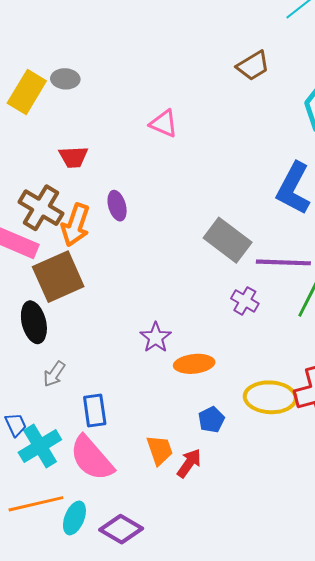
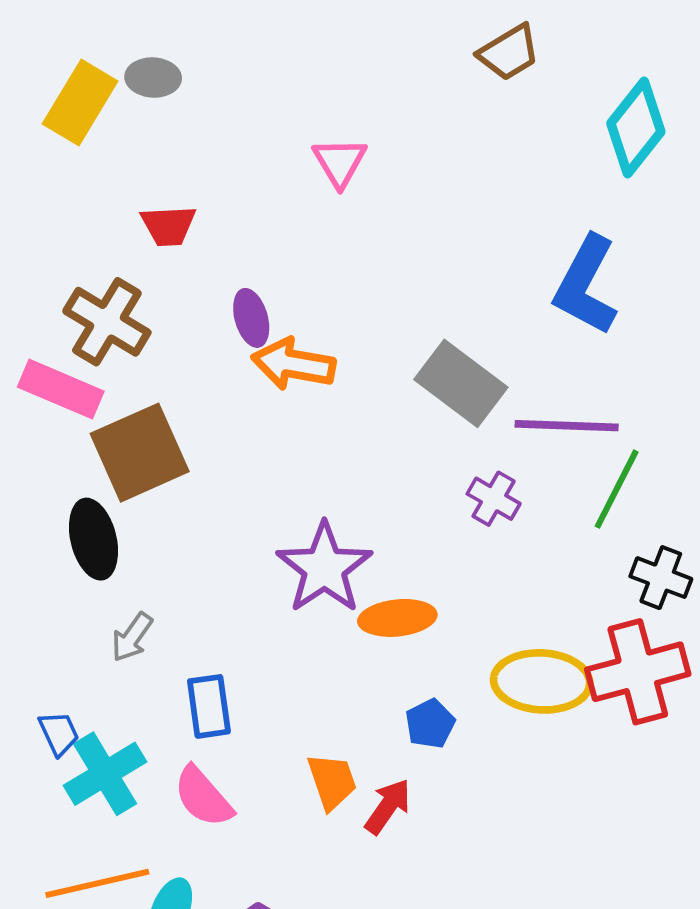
pink triangle: (164, 123) -> (340, 162), turned 36
orange arrow: (75, 225) -> (294, 364), moved, turned 81
purple star: (156, 337) -> (324, 568), size x1.6
pink semicircle: (92, 458) -> (203, 797), size x0.7

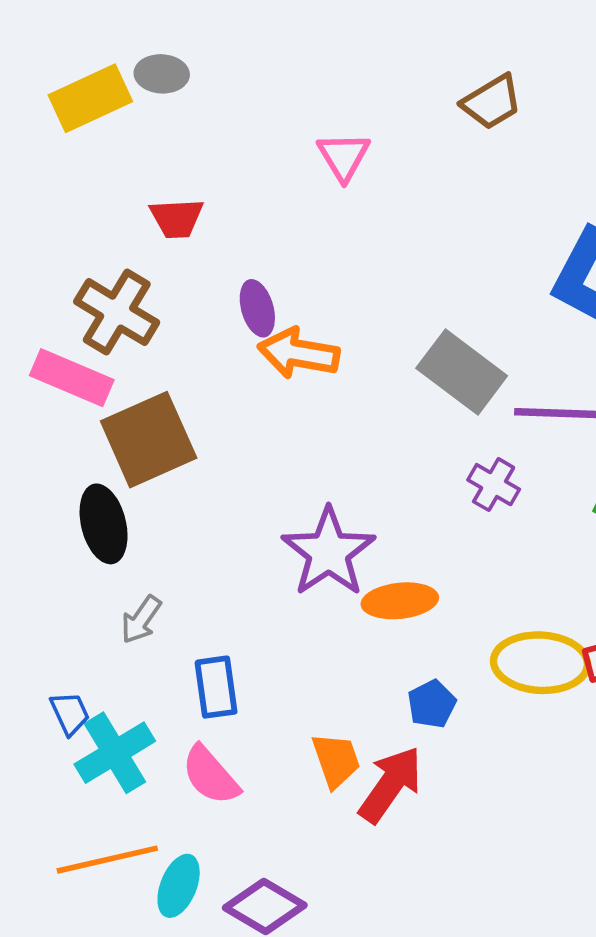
brown trapezoid: (509, 52) -> (492, 102), moved
yellow rectangle: (80, 102) -> (90, 98), turned 34
red arrow: (388, 806) -> (390, 785), size x1.4

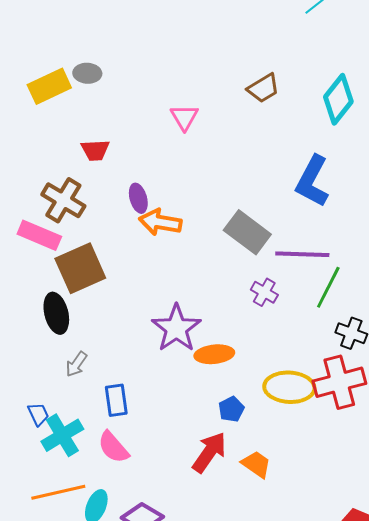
orange trapezoid: (336, 760) -> (256, 464), moved, turned -36

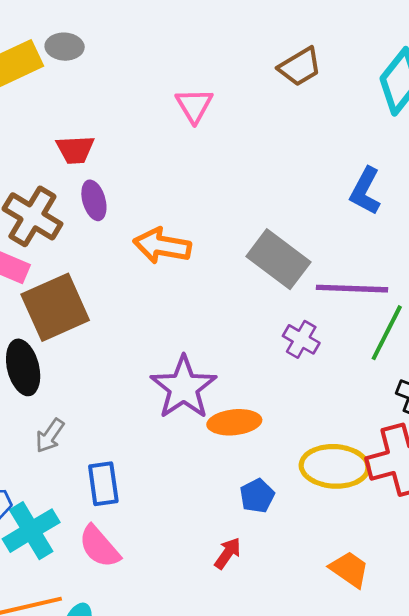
blue L-shape: (312, 181) -> (365, 191), size x0.7
purple ellipse: (138, 198) -> (94, 200), moved
red arrow: (209, 452) -> (228, 553), size x0.6
orange trapezoid: (256, 464) -> (349, 569), moved

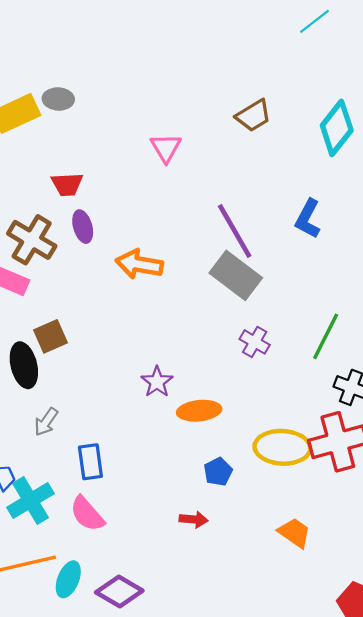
purple line: (352, 289) -> (235, 231), moved, turned 58
brown square: (55, 307) -> (51, 336), moved, size x0.6
purple star: (184, 388) -> (157, 382), size x0.6
red arrow: (228, 553) -> (194, 519), turned 60

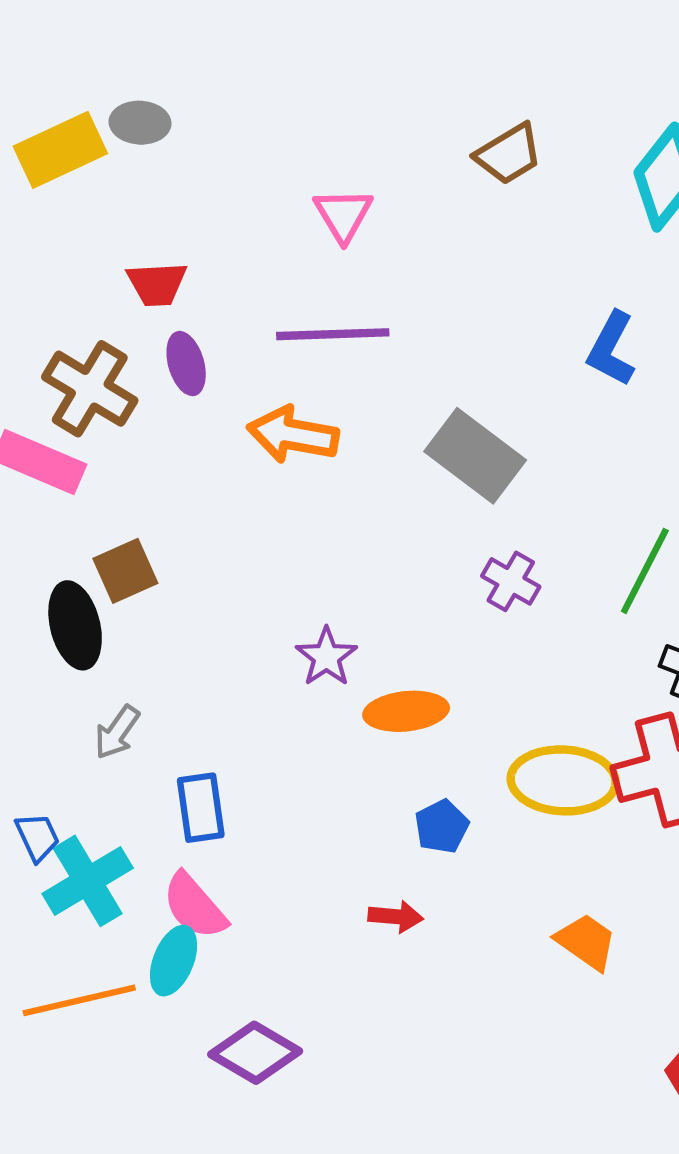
purple line: (235, 231) -> (333, 334), moved, turned -62
cyan ellipse: (68, 579) -> (174, 961), moved

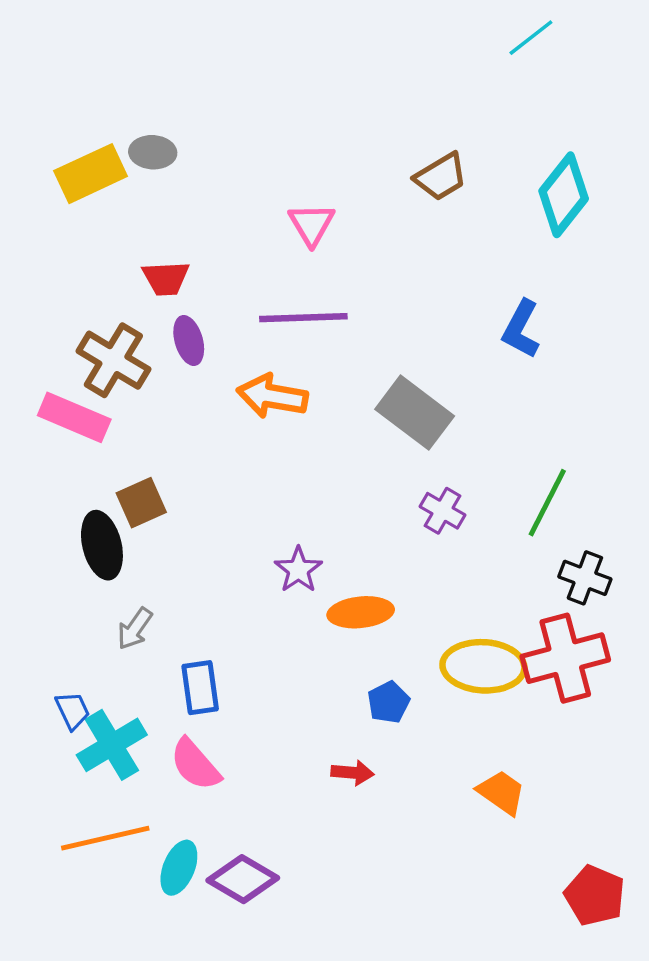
cyan ellipse: (174, 961) -> (179, 868), moved

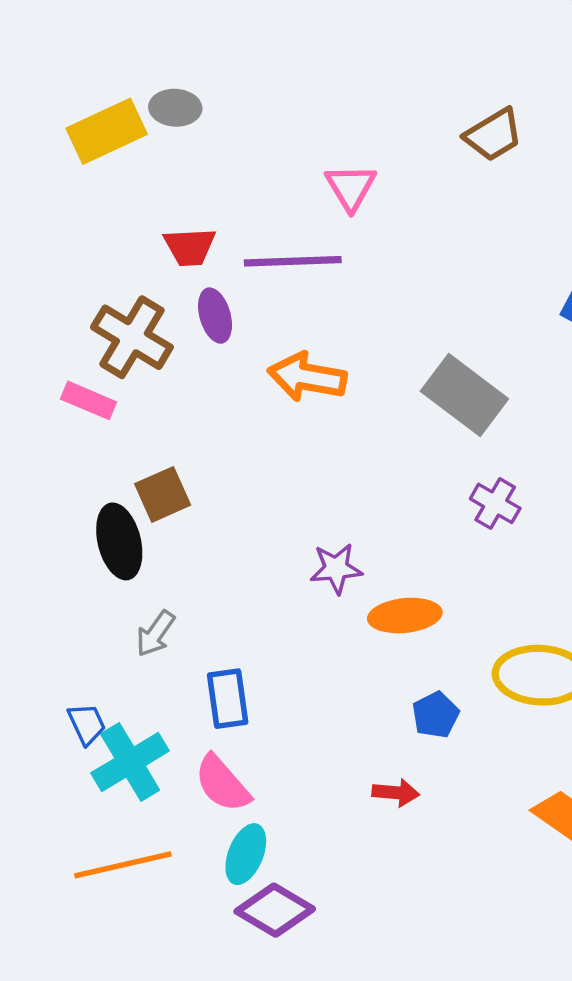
purple line: (303, 318) -> (293, 261), moved
pink rectangle: (74, 417) -> (89, 400), size x0.7
purple star: (298, 570) -> (336, 569), turned 30
cyan ellipse: (179, 868) -> (246, 854), moved

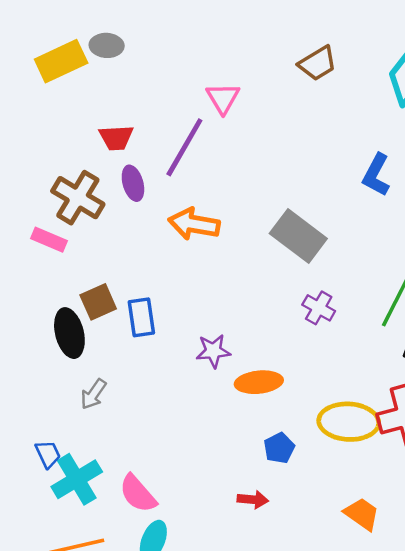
purple line: (293, 261) -> (184, 147), turned -58
blue rectangle: (228, 699) -> (141, 317), moved

